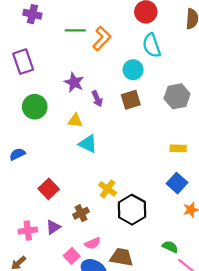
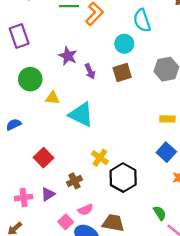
yellow triangle: (75, 121) -> (52, 98), moved
cyan triangle: (88, 144) -> (81, 115), size x1.4
green semicircle: (170, 247) -> (160, 213), turned 32

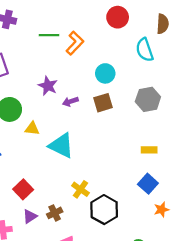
cyan semicircle: (142, 20) -> (145, 50), moved
purple arrow: (90, 71) -> (70, 102), turned 96
purple triangle: (48, 194) -> (30, 216), moved

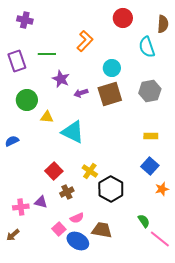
green line: (49, 35) -> (47, 54), moved
brown square: (103, 103) -> (110, 94), size x1.4
red square: (23, 189) -> (54, 171), moved
purple triangle: (30, 216) -> (41, 202), moved, turned 48

